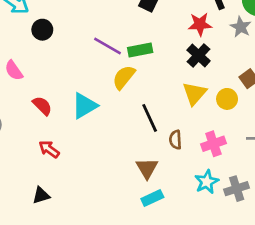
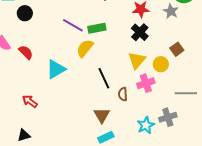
red semicircle: (42, 106) -> (26, 52), moved
pink cross: (213, 144) -> (146, 83), moved
gray cross: (237, 189) -> (168, 117), moved

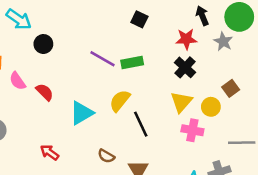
yellow semicircle: (85, 48) -> (120, 101), moved
pink cross: (146, 83) -> (192, 130), turned 30
brown semicircle: (123, 94) -> (106, 156), moved, turned -56

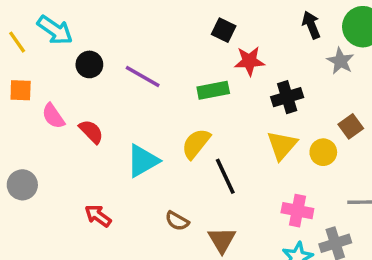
red star: (186, 39) -> (249, 61), moved
purple line: (103, 59) -> (143, 77), moved
black cross: (185, 67) -> (287, 97), turned 30
pink cross: (192, 130) -> (297, 211), moved

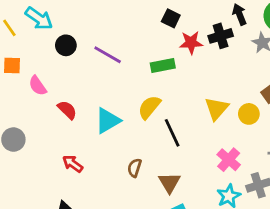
black cross: (287, 97) -> (221, 36), moved
red semicircle: (91, 132) -> (67, 110), moved
pink cross: (297, 211) -> (229, 160), turned 30
brown semicircle: (177, 221) -> (134, 168), turned 78

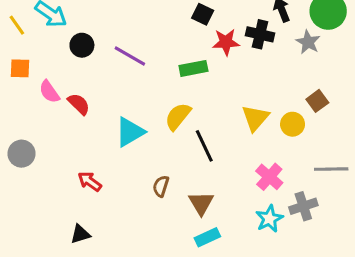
black cross: (221, 36) -> (260, 34), turned 30
red semicircle: (67, 110) -> (79, 104), moved

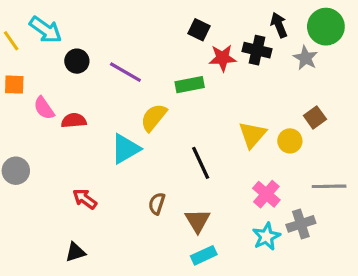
red semicircle: (79, 104) -> (74, 121), turned -50
yellow semicircle: (178, 116) -> (154, 117), moved

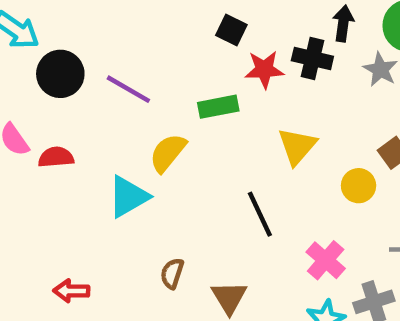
black arrow: (279, 25) -> (343, 23), turned 30
black circle: (77, 61) -> (60, 74), size x1.4
yellow triangle: (252, 135) -> (297, 146), moved
black line: (201, 163) -> (260, 214), moved
red arrow: (85, 199) -> (71, 291), moved, turned -35

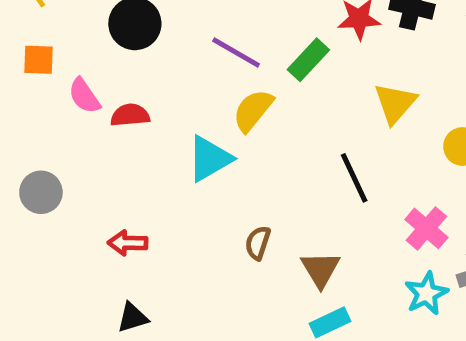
purple line: (128, 89) -> (236, 53), moved
green rectangle: (218, 107) -> (308, 60), turned -36
red arrow: (71, 291) -> (128, 243), moved

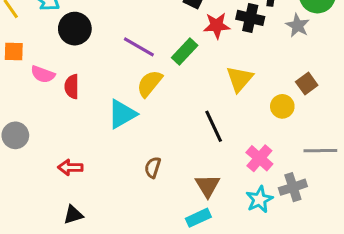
pink semicircle: (84, 96) -> (43, 74), turned -35
red semicircle: (130, 115) -> (72, 87), turned -85
brown triangle: (320, 269) -> (208, 186), moved

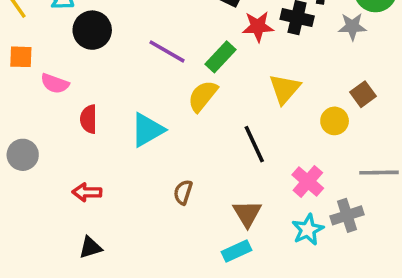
gray star: (298, 26) -> (352, 26), turned -30
yellow semicircle: (150, 84) -> (203, 96), moved
red semicircle: (72, 87) -> (89, 119), moved

